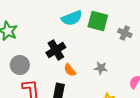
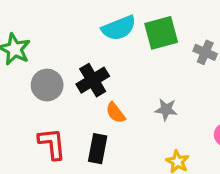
green square: (98, 21) -> (161, 33), turned -30
gray circle: (20, 65) -> (47, 85), moved

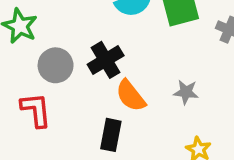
orange semicircle: (116, 113) -> (131, 96), size x1.4
red L-shape: (52, 144) -> (36, 110), moved

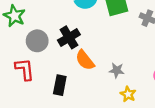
gray star: (186, 92) -> (117, 70), moved
black rectangle: (111, 135) -> (60, 85), moved

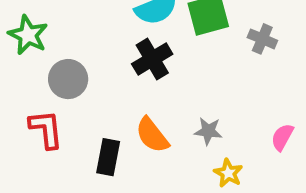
black cross: (69, 37) -> (152, 59), moved
orange semicircle: (85, 60) -> (152, 135), moved

